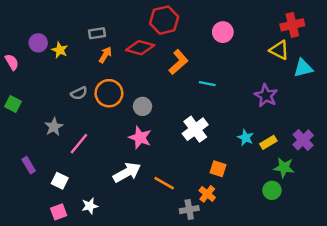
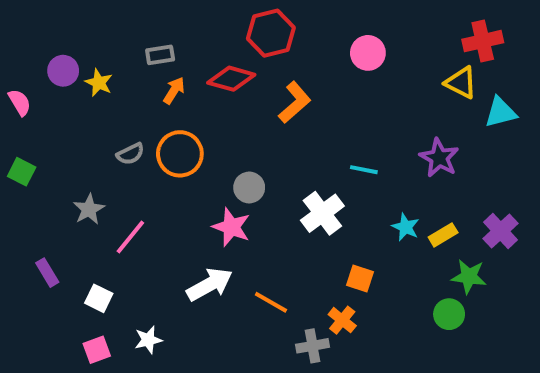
cyan line: (207, 84) -> (364, 170), moved
gray circle: (142, 106) -> (249, 187), moved

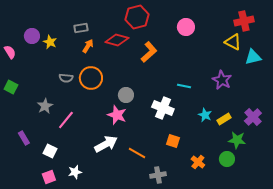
gray semicircle: (130, 154) -> (66, 78), turned 32
white cross: (322, 213) -> (163, 108), turned -30
orange square: (360, 279) -> (173, 141), moved
orange cross: (342, 320) -> (198, 162), moved

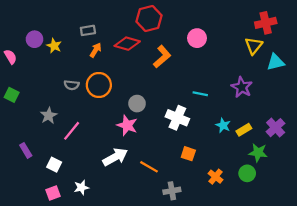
pink circle: (186, 27) -> (197, 38), moved
yellow triangle: (233, 42) -> (254, 46), turned 42

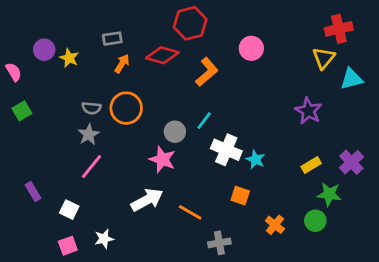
cyan line: (200, 94) -> (204, 121), moved, turned -64
green square: (12, 95) -> (22, 111), moved, turned 32
gray star: (49, 116) -> (89, 134), moved
cyan star: (223, 125) -> (255, 159), moved

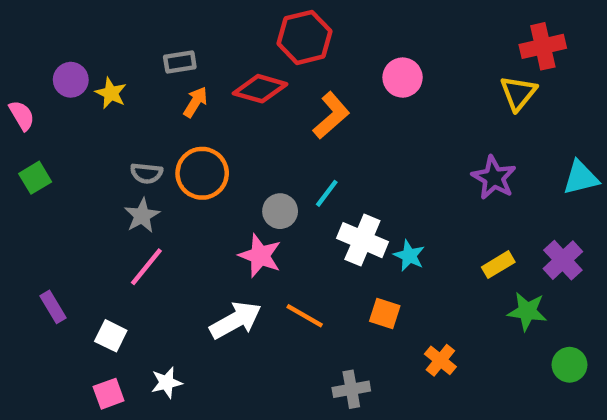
cyan triangle: (351, 79) -> (581, 178), moved
orange line: (190, 212) -> (305, 316), moved
green circle: (315, 221) -> (570, 365), moved

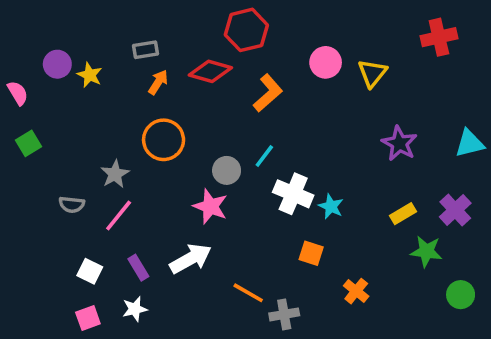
yellow triangle: (518, 93) -> (372, 73), moved
gray semicircle: (146, 173) -> (72, 205), moved
purple rectangle: (53, 307) -> (138, 268), moved
orange line: (305, 316) -> (248, 293), moved

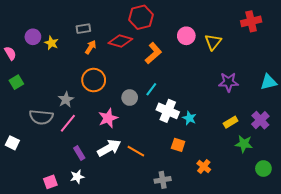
purple star: (399, 143) -> (228, 82), turned -30
gray semicircle: (72, 205) -> (41, 117), size x1.6
pink star: (210, 206) -> (108, 118), moved, turned 30
white square: (90, 271) -> (12, 143), moved
orange line: (248, 293) -> (136, 151), moved

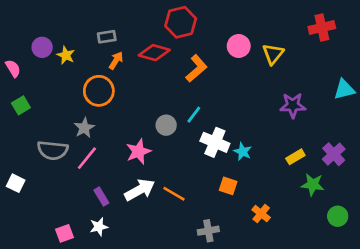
orange circle: (94, 80) -> (99, 91), moved
cyan triangle: (269, 82) -> (344, 90), moved

